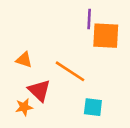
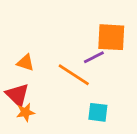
purple line: (89, 19) -> (94, 57), moved, turned 60
red triangle: (39, 90) -> (17, 95), moved

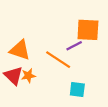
orange triangle: (25, 63) -> (20, 50), size x1.5
orange star: (25, 112) -> (28, 76), moved

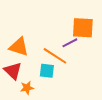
orange star: (28, 76) -> (27, 88), moved
cyan square: (77, 89) -> (47, 71), moved

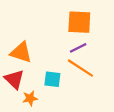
orange square: (83, 28) -> (79, 22), moved
orange line: (55, 56) -> (80, 68), moved

